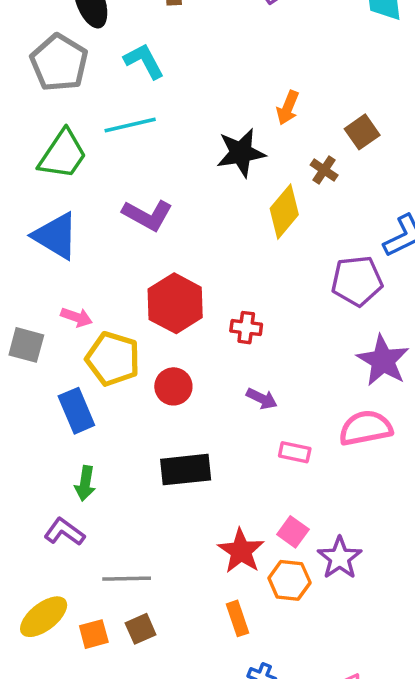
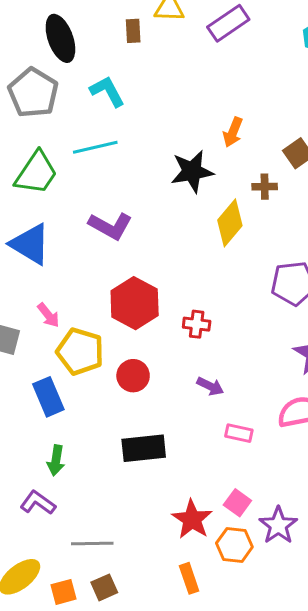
brown cross: (324, 170) -> (265, 187), turned -35
pink arrow: (76, 317) -> (48, 315), turned 32

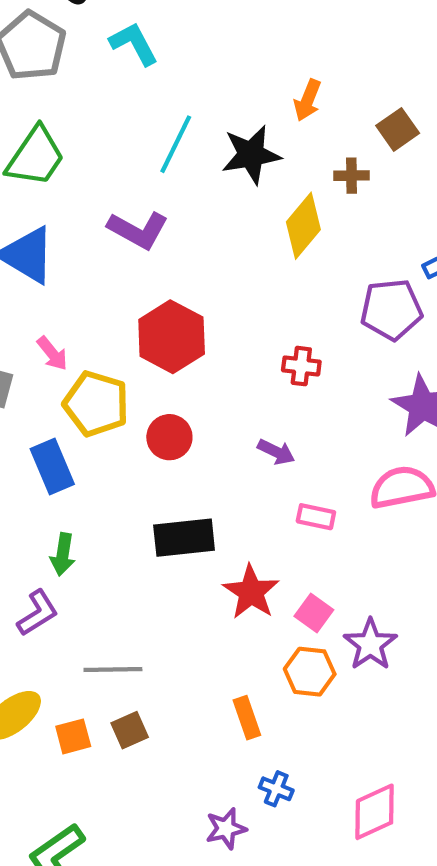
cyan line: (95, 147) -> (176, 144), moved, turned -51
red cross: (197, 324) -> (301, 366), moved
purple L-shape: (38, 503) -> (38, 613), turned 112
red star: (192, 519) -> (251, 592), moved

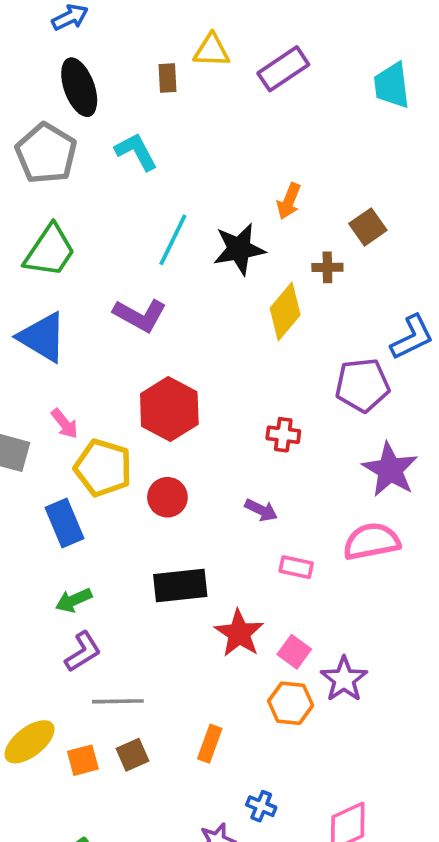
green arrow: (63, 554) -> (74, 600), turned 57
purple L-shape: (38, 613) -> (83, 652), moved
orange rectangle: (247, 718) -> (210, 744), moved, turned 39

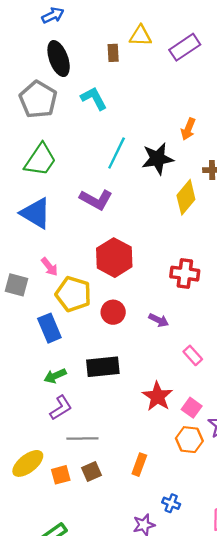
red cross: (283, 435) -> (185, 274), size x1.4
purple arrow: (261, 510) -> (159, 320), moved
pink rectangle: (296, 567) -> (193, 355), turned 36
black rectangle: (180, 585) -> (103, 367), moved

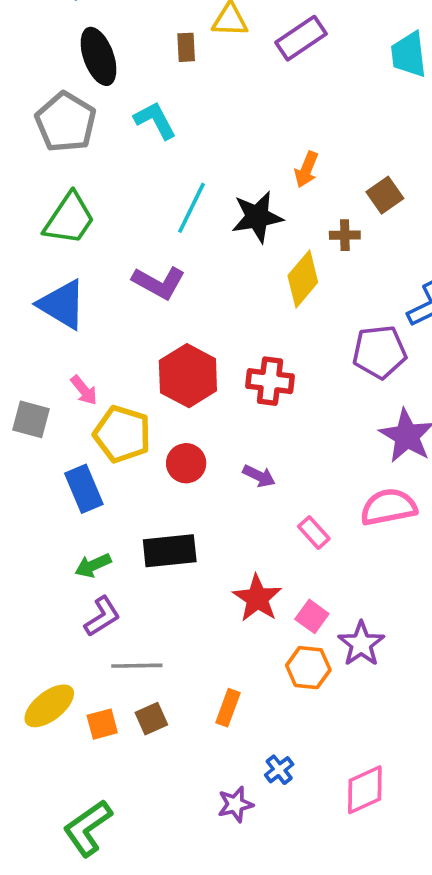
red cross: (185, 274) -> (270, 381), moved
blue cross: (171, 503) -> (279, 770), turned 30

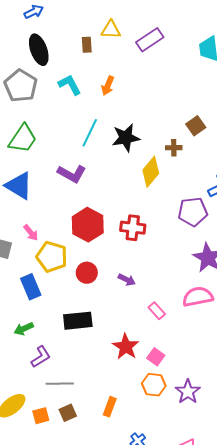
orange arrow: (306, 170) -> (108, 86), moved
green arrow: (93, 565) -> (24, 329), moved
purple star: (361, 644) -> (188, 392), moved

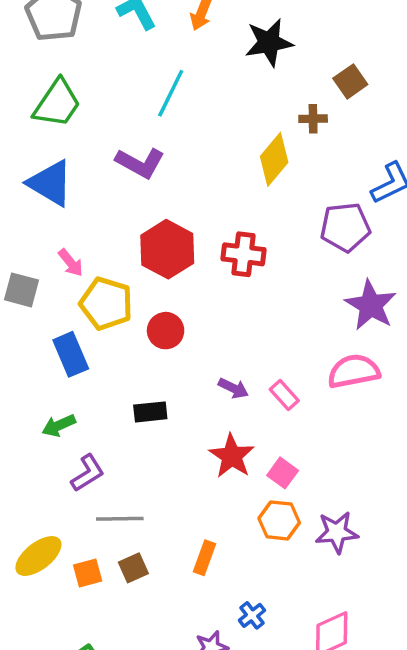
black star: (126, 138) -> (269, 42), moved
purple arrow: (127, 280) -> (233, 388), moved
black rectangle: (78, 321) -> (150, 412), size x0.7
purple star: (188, 392) -> (337, 532), turned 30

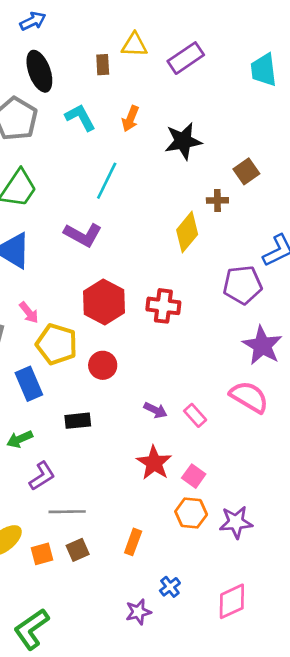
pink semicircle: (354, 371) -> (249, 397), turned 42
black rectangle: (150, 412) -> (78, 421), moved

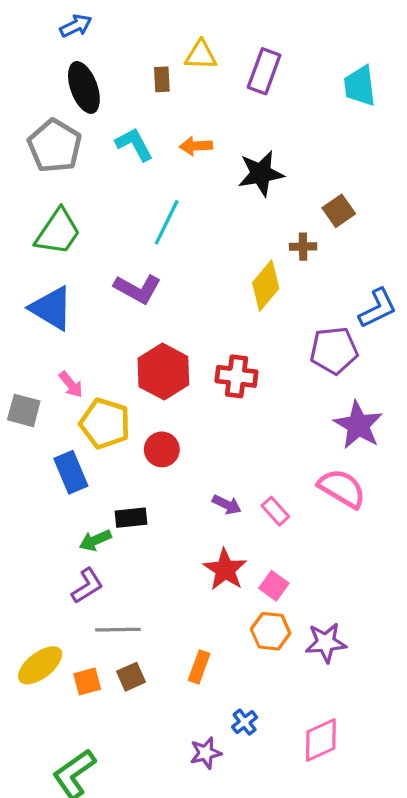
purple rectangle: (186, 58) -> (264, 71), turned -36
orange arrow: (130, 119) -> (196, 146), turned 65
green arrow: (20, 439) -> (95, 540), moved

